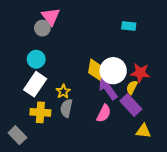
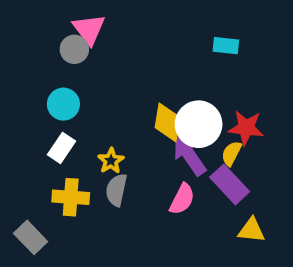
white rectangle: (35, 84) -> (62, 148), size x0.7

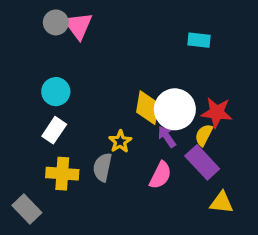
gray circle: (74, 49) -> (56, 22), moved
purple arrow: (189, 155) -> (167, 137), size x0.6
yellow star: (111, 161) -> (120, 141), moved

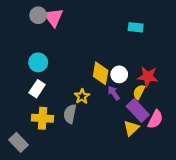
white circle: (175, 109) -> (119, 74), size x0.6
pink semicircle: (160, 175) -> (155, 119), moved
yellow triangle: (221, 203) -> (131, 128), moved, turned -49

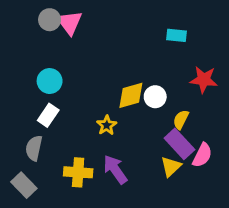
yellow diamond: (101, 73) -> (131, 95), turned 65
red star: (148, 77) -> (204, 80), moved
purple arrow: (114, 93) -> (115, 169), moved, size x1.5
gray semicircle: (70, 114) -> (34, 148), moved
yellow cross: (43, 118) -> (78, 172), moved

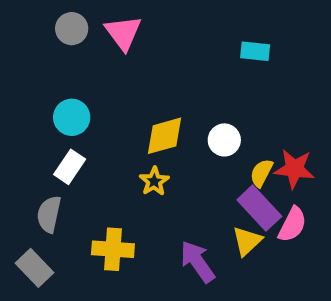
pink triangle: (70, 23) -> (123, 33), moved
red star: (204, 80) -> (294, 169), moved
yellow diamond: (131, 95) -> (164, 136), moved
purple arrow: (115, 169) -> (197, 262), moved

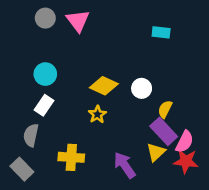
yellow diamond: (164, 136) -> (104, 86), turned 40
red star: (294, 169) -> (186, 161), moved

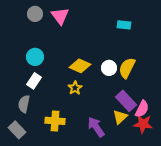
yellow semicircle: (165, 109) -> (127, 68), moved, size x1.5

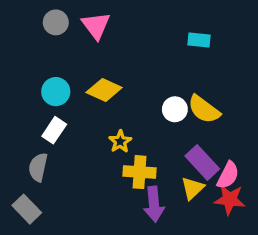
yellow diamond: (80, 66) -> (104, 90), moved
yellow semicircle: (127, 68) -> (204, 109), turned -80
yellow cross: (55, 121) -> (139, 172), moved
purple arrow: (96, 127) -> (154, 204), turned -150

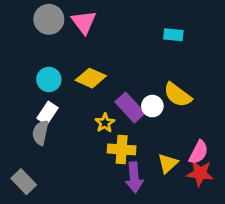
gray circle: (56, 22) -> (49, 19), size x1.4
white circle: (175, 109) -> (152, 106), moved
purple rectangle: (202, 162) -> (130, 107), moved
gray semicircle: (38, 167) -> (40, 133), moved

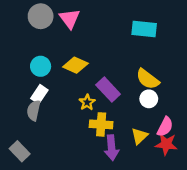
cyan rectangle: (173, 35) -> (144, 29), size x1.5
white circle: (152, 106) -> (149, 99), moved

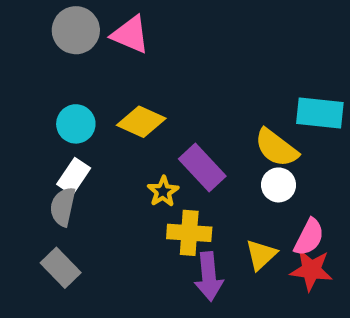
pink triangle: (70, 19) -> (130, 35), turned -30
cyan rectangle: (144, 29) -> (320, 113), moved
gray rectangle: (20, 151) -> (61, 268), moved

